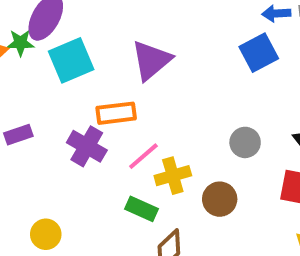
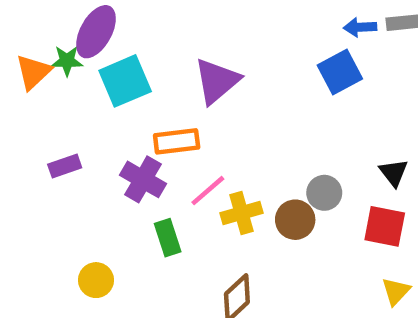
gray circle: (245, 142) -> (324, 193), moved
brown circle: (220, 199) -> (295, 220), moved
green rectangle: (142, 209) -> (168, 238), moved, turned 48

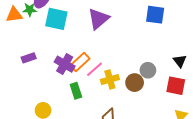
orange triangle: (33, 72) -> (14, 15), turned 36
blue square: (340, 72) -> (155, 15), turned 36
cyan square: (125, 81) -> (56, 19), turned 35
orange rectangle: (177, 141) -> (80, 62), moved, turned -36

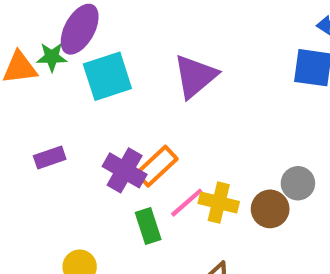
cyan square: (56, 19) -> (107, 76), turned -30
pink line: (94, 69) -> (187, 203), moved
yellow cross: (110, 79) -> (219, 203), turned 30

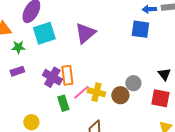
green star: (52, 57) -> (18, 47), moved
orange rectangle: (157, 166) -> (67, 75), turned -54

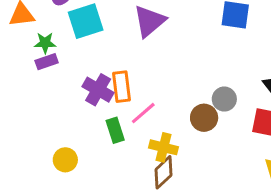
purple rectangle: (17, 71) -> (47, 62), moved
yellow cross: (96, 92) -> (164, 147), moved

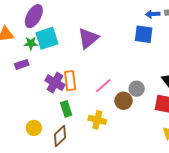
green star: (45, 43) -> (31, 43), moved
pink line: (143, 113) -> (103, 86), moved
brown diamond: (164, 172) -> (60, 136), moved

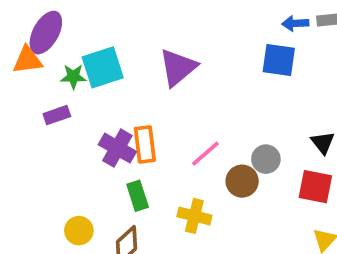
purple ellipse: (34, 16) -> (46, 33), moved

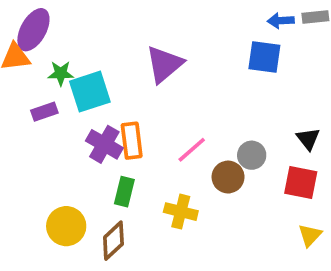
cyan square: (103, 67) -> (90, 92), moved
green rectangle: (138, 196) -> (124, 192), turned 32
yellow circle: (79, 231) -> (66, 226), size x1.4

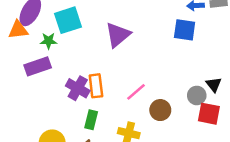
cyan square: (90, 92) -> (68, 20), moved
purple rectangle: (44, 112) -> (38, 66), size x1.5
gray circle: (252, 155) -> (197, 95), moved

